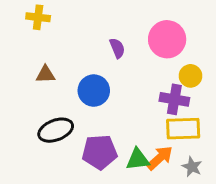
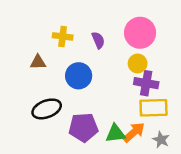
yellow cross: (38, 17) -> (63, 36), moved
yellow circle: (191, 76) -> (138, 63), moved

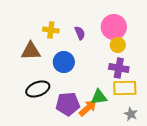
brown triangle: (38, 62) -> (31, 51), size x1.5
yellow circle: (138, 63) -> (118, 45), moved
orange arrow: (134, 132) -> (88, 108), moved
green triangle: (115, 134) -> (99, 97), moved

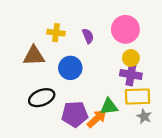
yellow circle: (118, 45) -> (131, 58), moved
gray star: (131, 114) -> (144, 116), moved

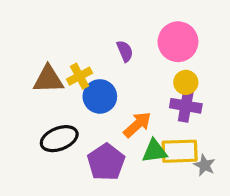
yellow cross: (56, 33) -> (80, 76), moved, turned -35
yellow rectangle: (138, 97) -> (180, 151), moved
purple pentagon: (75, 114) -> (106, 162), turned -30
orange arrow: (97, 119) -> (137, 125), moved

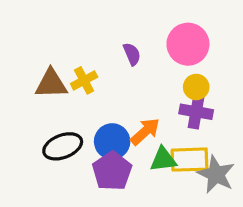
blue circle: (100, 96) -> (112, 141), moved
gray star: (205, 165) -> (216, 174), size x1.6

